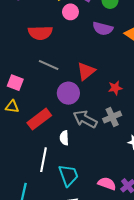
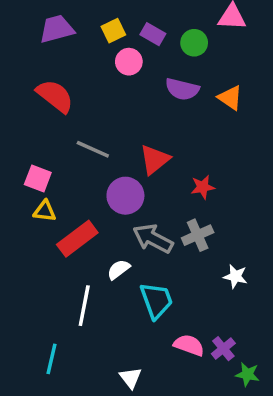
red semicircle: (40, 33) -> (55, 96), moved, turned -140
yellow triangle: (12, 107) -> (45, 211), moved
white semicircle: (64, 138) -> (119, 270), turned 56
cyan trapezoid: (68, 175) -> (156, 300), moved

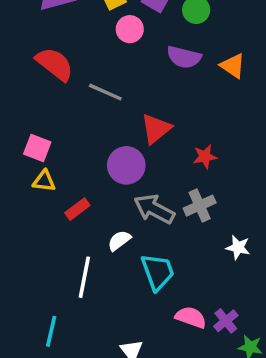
gray line: (93, 149) -> (105, 92), moved
red rectangle: (77, 239) -> (77, 209), size x0.6

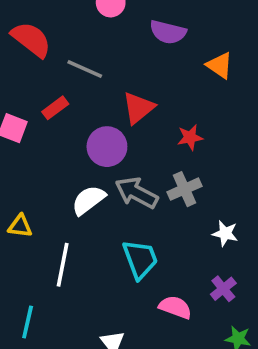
orange triangle: (233, 66) -> (220, 65), moved
yellow triangle: (44, 181) -> (20, 226), moved
red rectangle: (77, 209) -> (55, 108), moved
white semicircle: (119, 240) -> (88, 200), moved, size x1.4
purple cross: (226, 321) -> (223, 289), moved

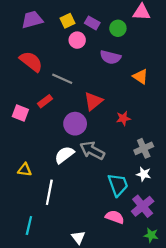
gray cross: (185, 189) -> (144, 148), moved
cyan trapezoid: (140, 259) -> (118, 185), moved
purple cross: (223, 289) -> (143, 206), size x1.5

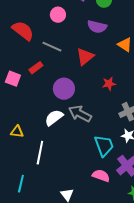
pink circle: (77, 40) -> (58, 15), moved
red triangle: (93, 101) -> (85, 57), moved

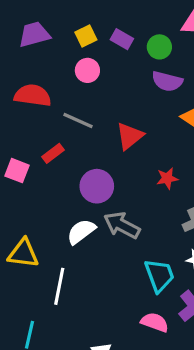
purple semicircle: (97, 27) -> (167, 81), moved
red semicircle: (23, 31) -> (33, 95), turned -30
yellow triangle: (17, 132) -> (23, 253), size x1.5

